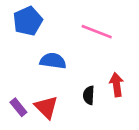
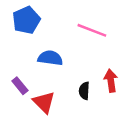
purple rectangle: (18, 107) -> (20, 86), moved

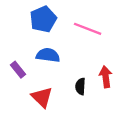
blue pentagon: (26, 20) -> (43, 19), moved
purple rectangle: (20, 86) -> (18, 70), moved

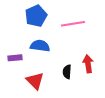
pink line: (88, 29) -> (73, 24), turned -30
purple rectangle: (18, 70) -> (15, 58), turned -56

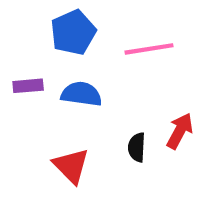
purple rectangle: (15, 58) -> (28, 86), moved
red arrow: (88, 64) -> (180, 131), turned 36

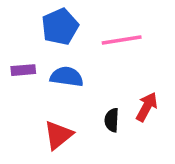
red triangle: (71, 166) -> (58, 135), turned 36

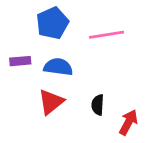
red arrow: (147, 107) -> (128, 122), moved
red triangle: (58, 135) -> (51, 102), moved

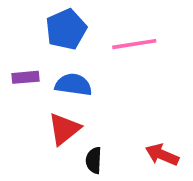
black semicircle: (98, 105) -> (94, 160), moved
red arrow: (128, 122) -> (162, 155), turned -95

